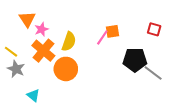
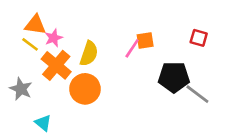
orange triangle: (27, 19) -> (35, 25), turned -48
yellow line: (11, 52) -> (30, 44), moved

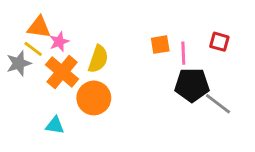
pink line: (132, 48) -> (183, 53), moved, turned -36
gray star: (21, 89) -> (19, 63), moved, turned 30
cyan triangle: (43, 123) -> (55, 125), moved, turned -30

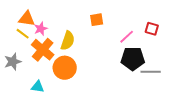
orange square: (160, 45) -> (97, 20), moved
pink line: (183, 53) -> (127, 37), turned 49
gray star: (19, 63) -> (13, 62), moved
gray line: (218, 104) -> (151, 72), turned -36

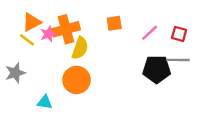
orange triangle: (27, 19) -> (32, 22), turned -36
pink line: (127, 37) -> (150, 33), moved
orange cross: (43, 50) -> (66, 29), moved, turned 35
gray line: (151, 72) -> (178, 60), moved

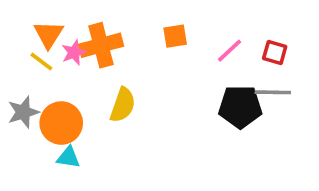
orange triangle: (32, 22) -> (49, 34), turned -30
yellow semicircle: (80, 48) -> (123, 105), moved
orange circle: (76, 80) -> (61, 123), moved

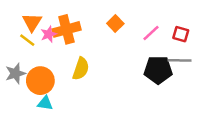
orange square: (175, 36) -> (115, 23), turned -35

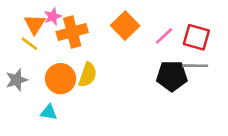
orange square: (115, 23) -> (125, 26), size x1.5
pink star: (49, 34) -> (53, 17), moved
red square: (181, 34) -> (196, 37), size x1.5
orange circle: (40, 81) -> (61, 79), moved

